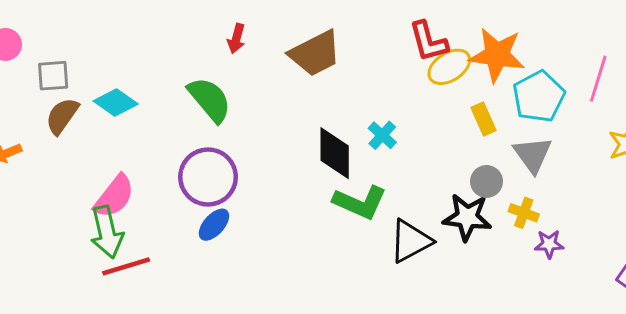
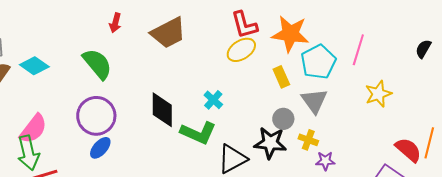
yellow ellipse: (449, 67) -> (241, 50), moved
cyan cross: (382, 135) -> (213, 100), moved
black diamond: (335, 153) -> (162, 110), moved

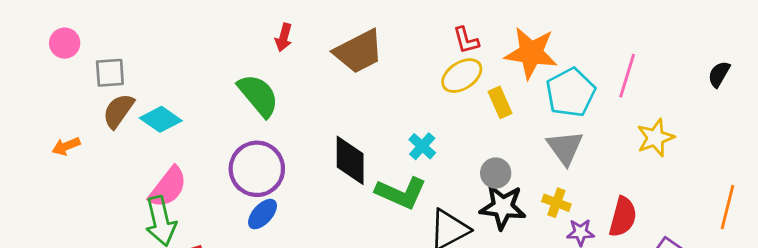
red L-shape: (244, 25) -> (466, 40), size x0.7
cyan diamond: (34, 66) -> (161, 119), moved
yellow rectangle: (281, 77) -> (500, 102), moved
gray circle: (283, 119) -> (496, 173), moved
red semicircle: (408, 150) -> (623, 217), moved, turned 64

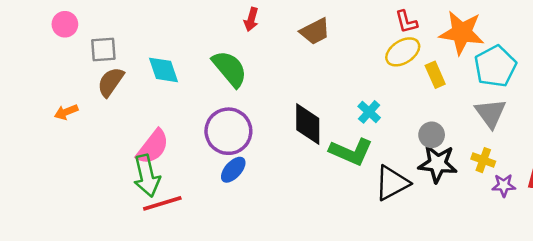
brown trapezoid: (359, 52) -> (315, 31), size x0.7
cyan diamond: (161, 119) -> (163, 70), moved, turned 36

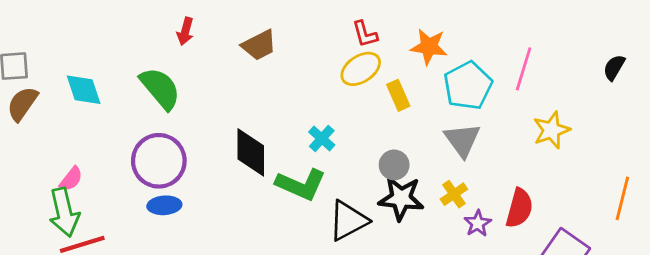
orange star: (462, 33) -> (429, 47), size x0.7
pink semicircle: (153, 147) -> (71, 179), size x0.6
yellow cross: (483, 160) -> (454, 194), turned 35
blue ellipse: (233, 170) -> (164, 205), turned 44
purple star: (504, 185) -> (478, 223), turned -30

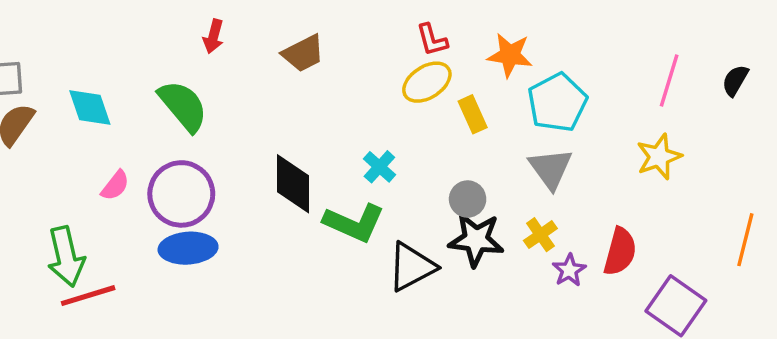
pink line: (524, 69) -> (669, 80), moved
pink semicircle: (71, 179) -> (115, 185), moved
blue ellipse: (164, 205) -> (188, 248), size x1.4

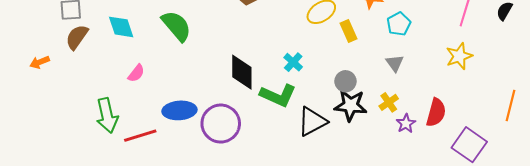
cyan pentagon: (557, 102) -> (399, 24), size x0.7
gray triangle: (551, 169) -> (395, 63), size x0.7
purple circle: (181, 194) -> (221, 124), moved
red line: (88, 296) -> (140, 136), moved

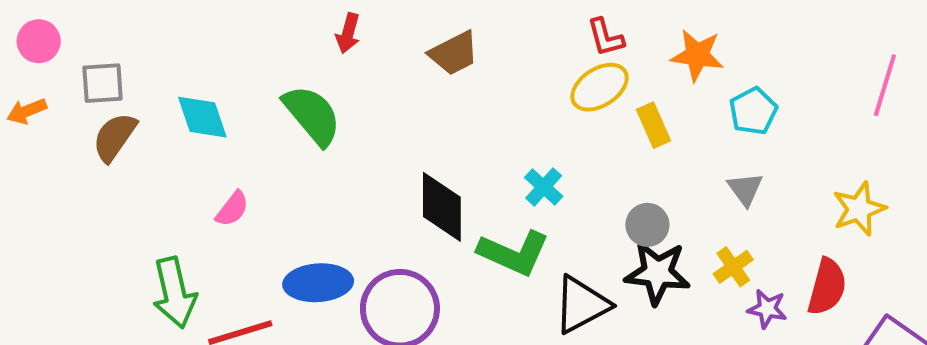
yellow star: (459, 56) -> (859, 209), moved
orange arrow: (40, 62) -> (27, 111), moved
purple star: (406, 124) -> (767, 309), turned -30

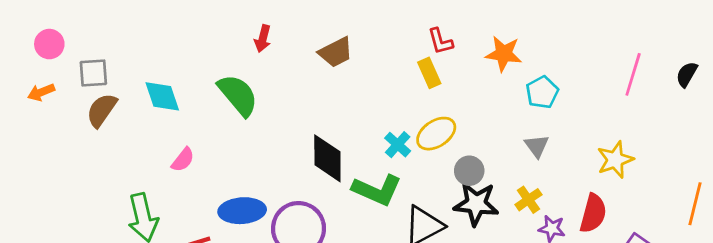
yellow ellipse: (600, 87) -> (436, 134), moved
yellow rectangle: (653, 125) -> (429, 73), moved

